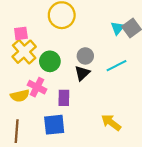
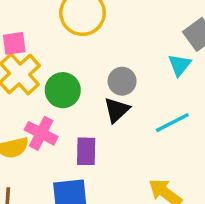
cyan triangle: (118, 28) -> (180, 65), moved
cyan line: (116, 66) -> (172, 123), moved

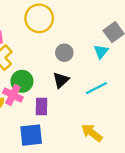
gray circle: (122, 81) -> (64, 53), moved
green circle: (63, 90) -> (22, 81), moved

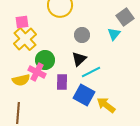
cyan line: (96, 88) -> (91, 72), moved
blue square: (31, 135) -> (84, 95), moved, turned 35

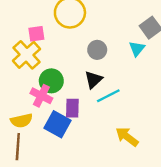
pink square: (22, 22) -> (36, 34), moved
yellow semicircle: (21, 80) -> (22, 121), moved
blue square: (84, 95) -> (57, 124), moved

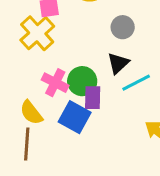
green circle: (51, 81) -> (82, 81), moved
yellow semicircle: (22, 121) -> (31, 113), turned 65

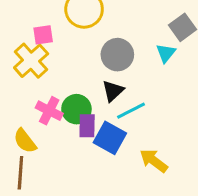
gray circle: (123, 27) -> (117, 55), size x1.4
blue square: (75, 117) -> (110, 138), moved

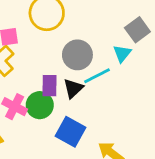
cyan line: (131, 111) -> (97, 76), moved
purple rectangle: (87, 126) -> (50, 86), moved

